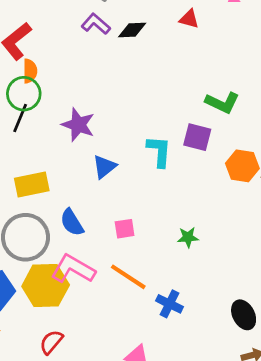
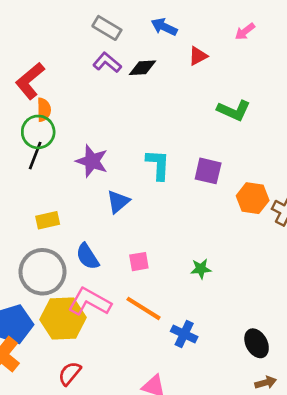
red triangle: (189, 19) -> (198, 56), turned -42
green L-shape: (222, 103) -> (234, 110), moved
cyan L-shape: (159, 151) -> (158, 165), moved
yellow rectangle: (32, 185) -> (48, 220), size x0.7

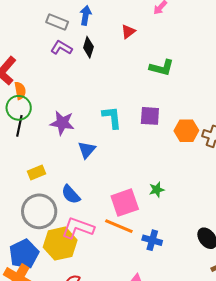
blue arrow: (164, 27) -> (86, 15), moved, turned 84
black diamond: (143, 68) -> (88, 47), turned -60
pink square: (139, 262) -> (125, 203), moved, size x1.8

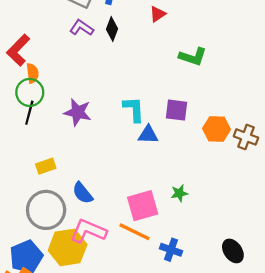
blue triangle: (87, 150) -> (148, 135), moved, turned 48

